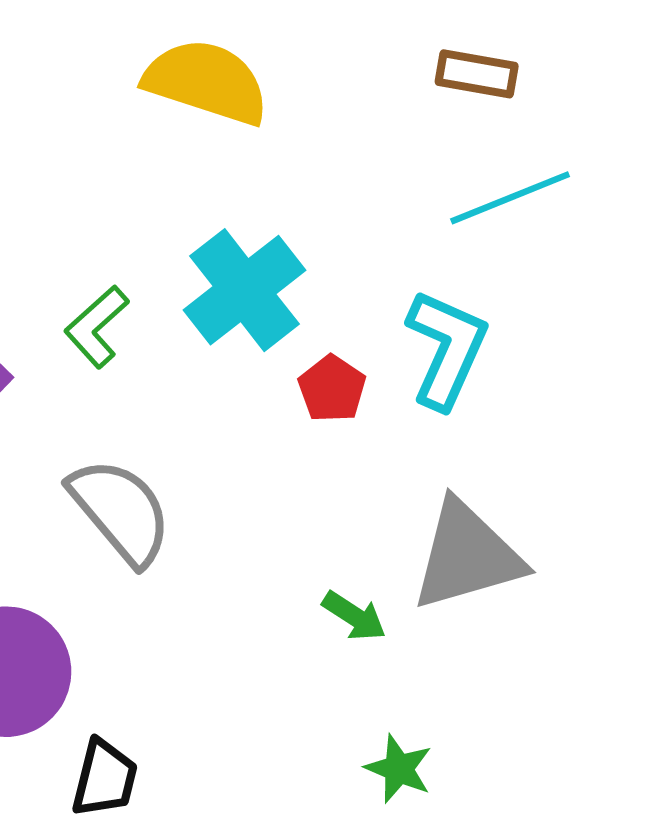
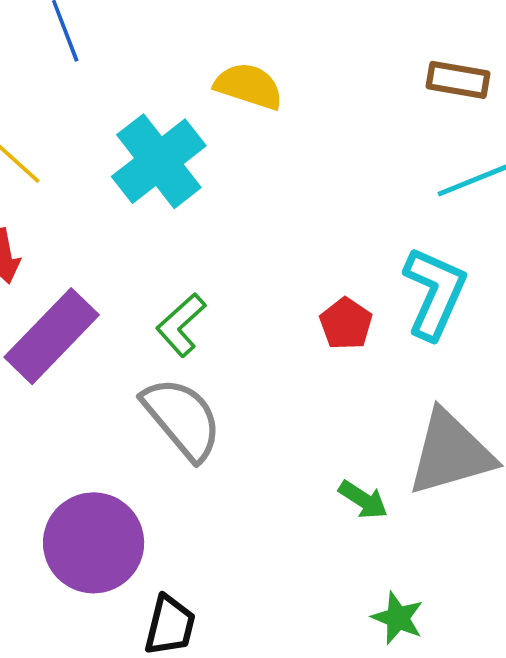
yellow semicircle: (206, 82) -> (249, 86), size x0.7
cyan cross: (245, 290) -> (159, 161), moved
green L-shape: (97, 327) -> (181, 325), moved

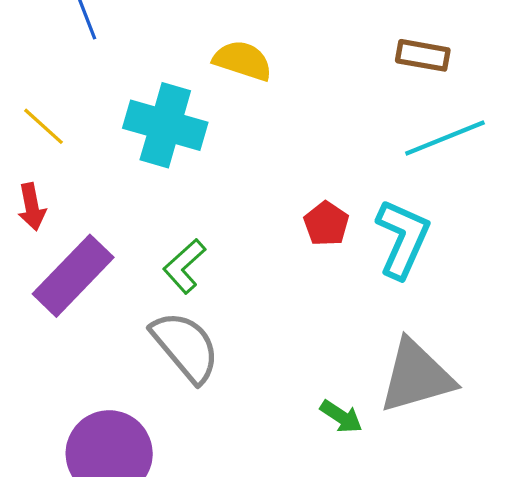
cyan cross: (159, 161) -> (165, 125), turned -36
red pentagon: (346, 324) -> (326, 224), moved

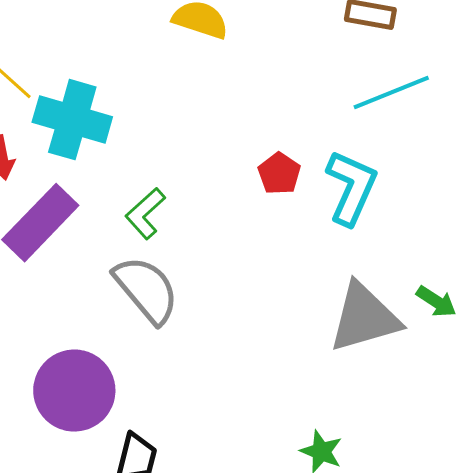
cyan cross: (165, 125) -> (72, 120), moved
green arrow: (341, 417) -> (436, 302), moved

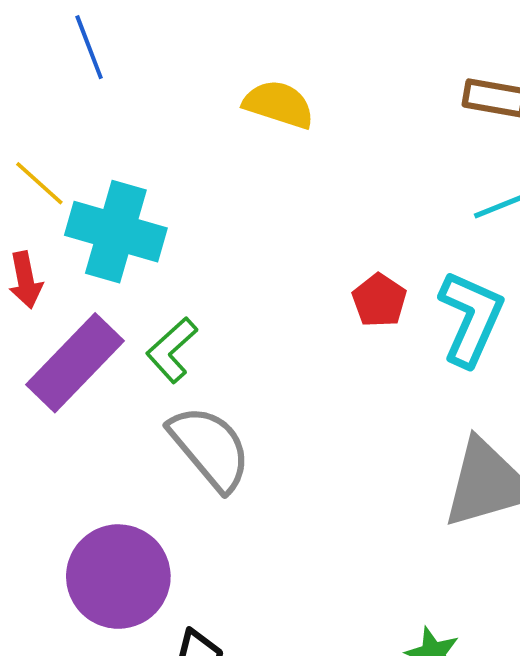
green L-shape: (145, 214) -> (172, 350), moved

